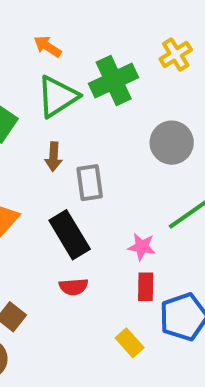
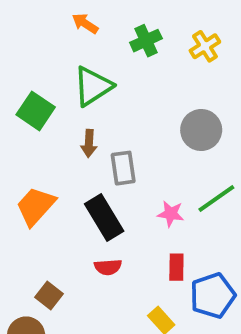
orange arrow: (48, 46) -> (85, 23), moved
green cross: (114, 81) -> (146, 41), moved, size x0.7
pink star: (142, 247) -> (171, 214), moved

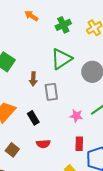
green triangle: (93, 86) -> (61, 59), moved
black rectangle: (104, 218) -> (33, 118), moved, size x0.6
brown square: (49, 296) -> (12, 150), moved

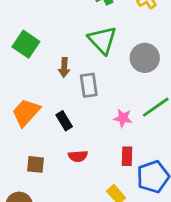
green triangle: (61, 59) -> (102, 40), turned -40
brown square: (12, 150) -> (36, 164), turned -32

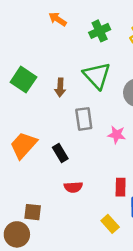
brown arrow: (64, 67) -> (60, 87), moved
pink star: (123, 118) -> (117, 135), moved
brown square: (36, 164) -> (33, 212), moved

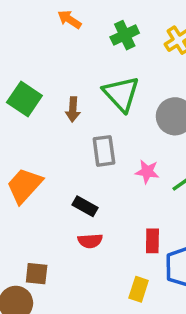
black rectangle: (60, 153) -> (85, 206), moved, turned -30
yellow rectangle: (110, 224) -> (139, 289), turned 60

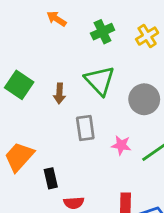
black rectangle: (85, 206) -> (51, 178), moved, turned 48

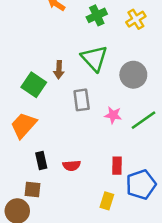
green square: (19, 85) -> (34, 85), moved
black rectangle: (51, 178) -> (41, 161), moved

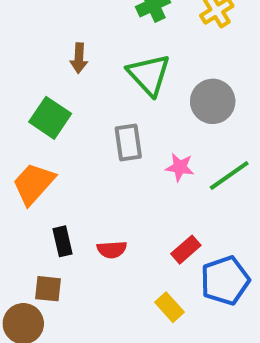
brown arrow: (59, 70) -> (79, 58), moved
red rectangle: (117, 166) -> (186, 250), turned 48
yellow rectangle: (107, 201) -> (169, 307), turned -60

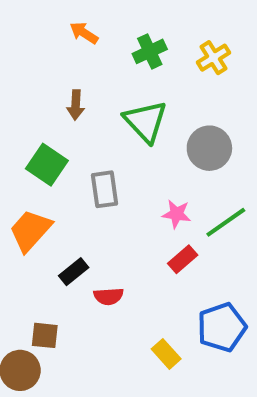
gray rectangle: (128, 143) -> (104, 189), moved
black rectangle: (62, 241) -> (74, 272), moved, turned 64
red rectangle: (186, 250) -> (183, 259), moved

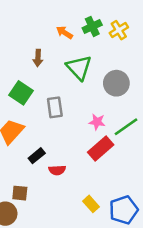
orange arrow: (84, 33) -> (64, 33), moved
green cross: (150, 51) -> (92, 26), moved
red rectangle: (183, 259) -> (101, 148), size x1.5
blue pentagon: (222, 327) -> (124, 210), moved

